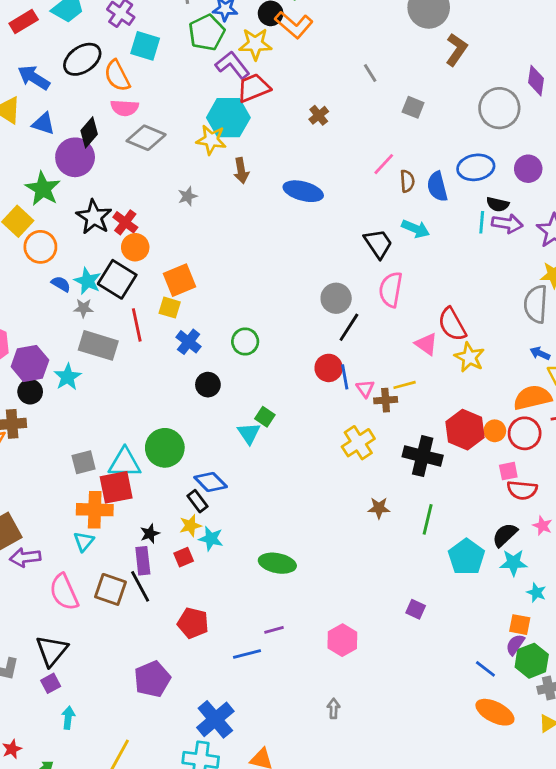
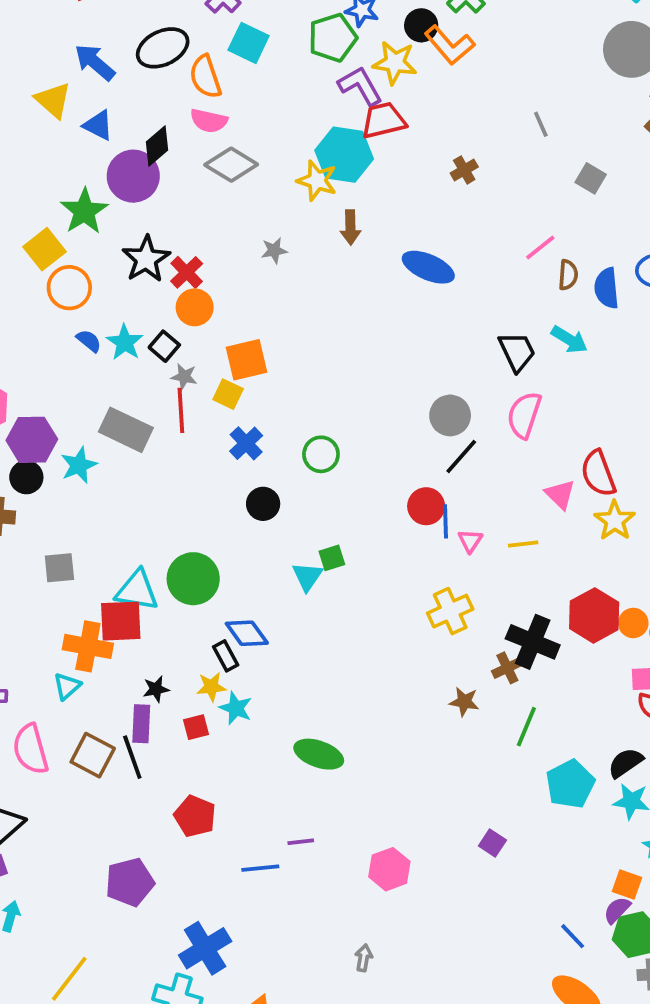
black square: (117, 279) -> (164, 346), size x0.6
gray star: (83, 308) -> (184, 377), moved
brown cross: (386, 400) -> (507, 668), moved, turned -30
green square: (265, 417) -> (332, 558), turned 30
gray square: (84, 462) -> (59, 568), moved

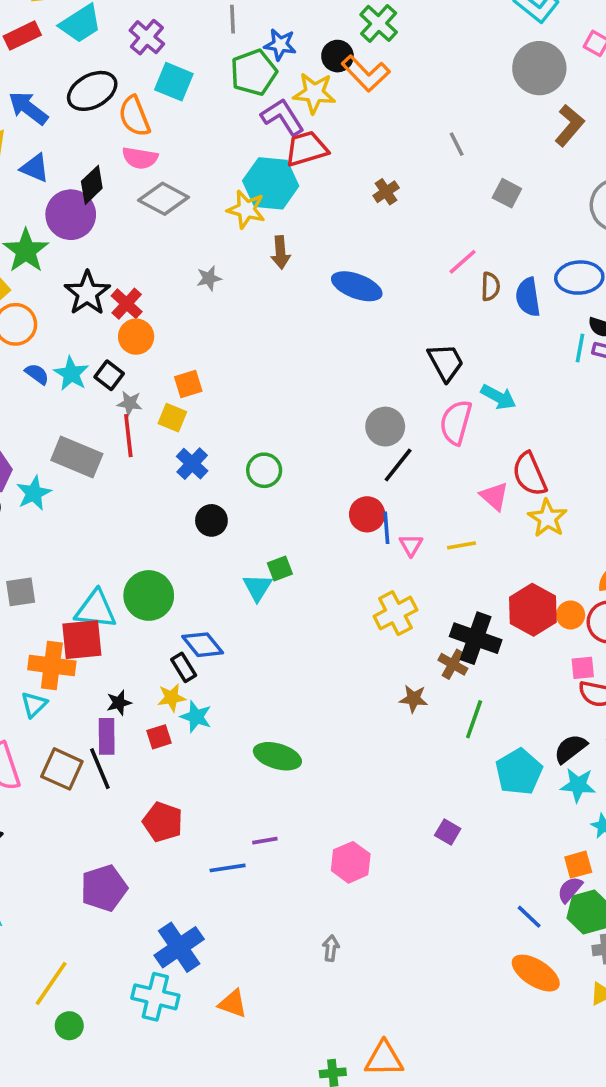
cyan arrow: (569, 340) -> (498, 397), moved
orange square: (247, 360) -> (188, 384), size x0.7
brown cross: (507, 668) -> (453, 664), turned -32
orange square: (627, 884) -> (578, 865), turned -32

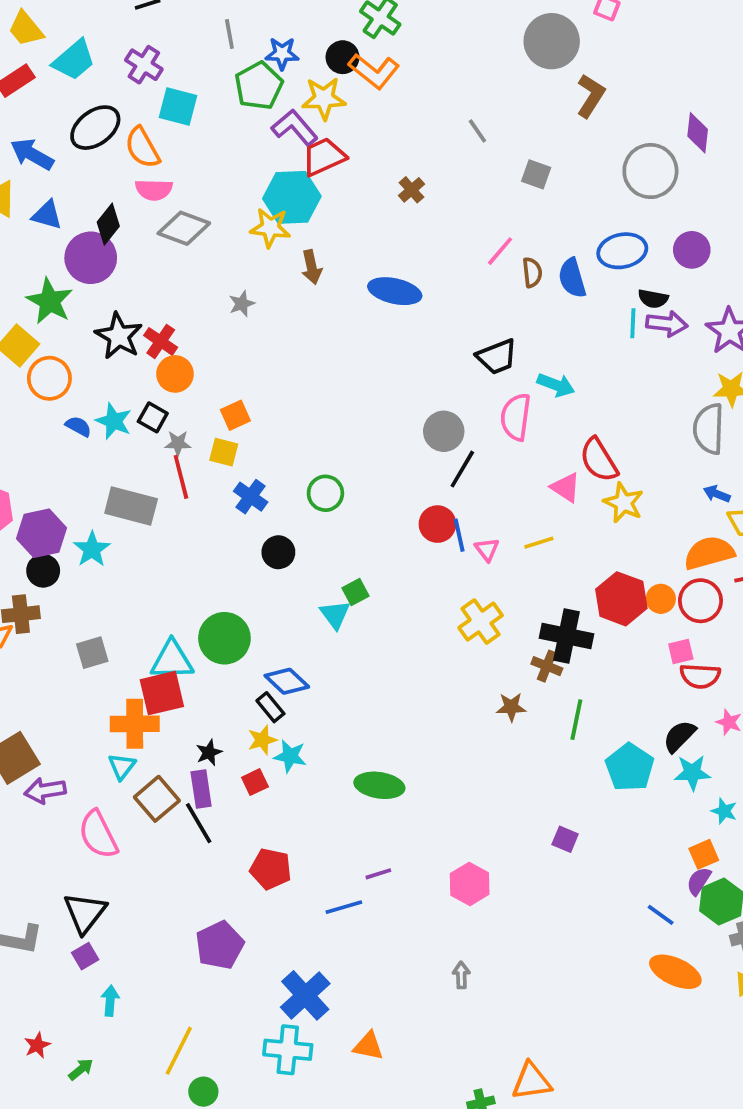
black trapezoid: (446, 362) -> (497, 357), turned 105
brown square: (62, 769) -> (157, 799), moved, turned 33

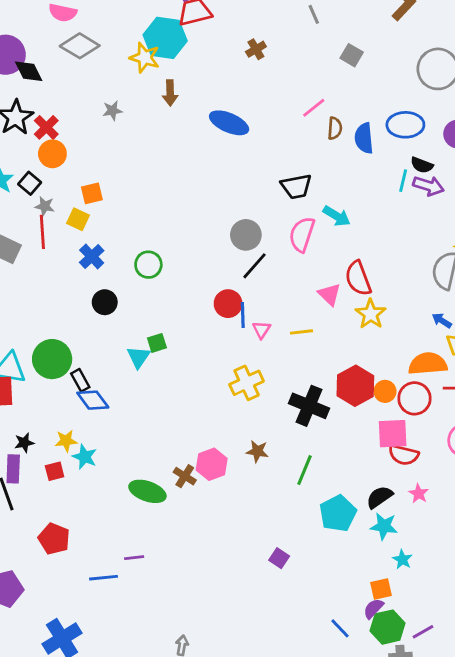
black diamond: (108, 224) -> (29, 71), moved, turned -76
pink square: (681, 651) -> (393, 434), size x1.6
brown cross: (547, 666) -> (185, 476), moved
black rectangle: (270, 707) -> (80, 380), moved
pink hexagon: (470, 884) -> (212, 464), moved

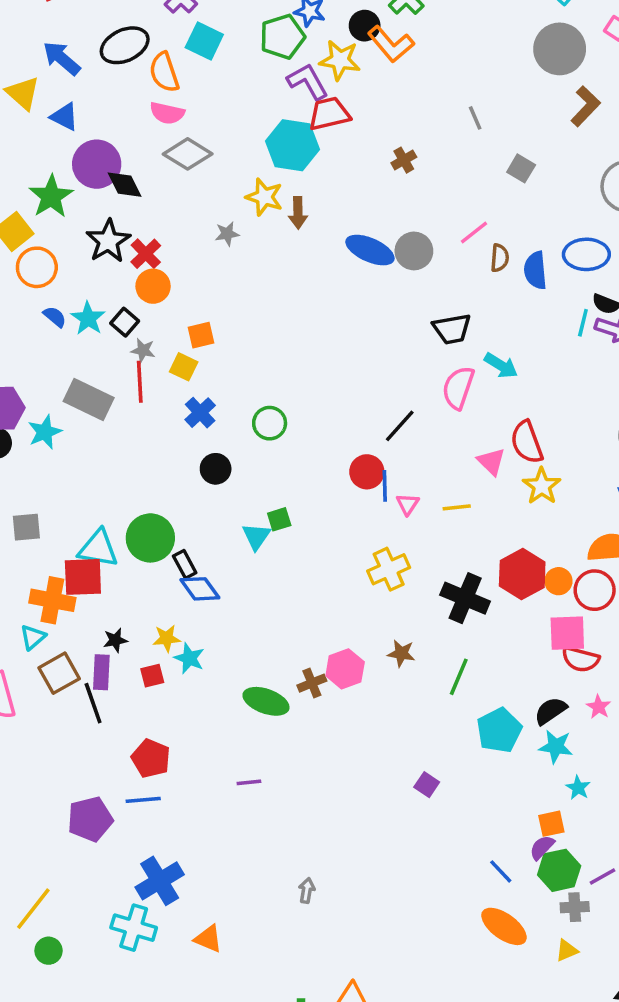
yellow star: (145, 58) -> (264, 197), moved
gray circle: (246, 235) -> (414, 251), moved
brown cross: (185, 476) -> (312, 683), turned 35
blue line: (104, 578) -> (143, 800), moved

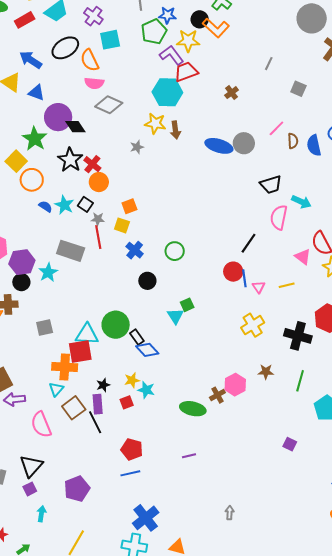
cyan square: (204, 41) -> (110, 40), turned -30
gray line: (475, 118) -> (269, 64), turned 56
purple pentagon: (90, 819) -> (77, 489), moved

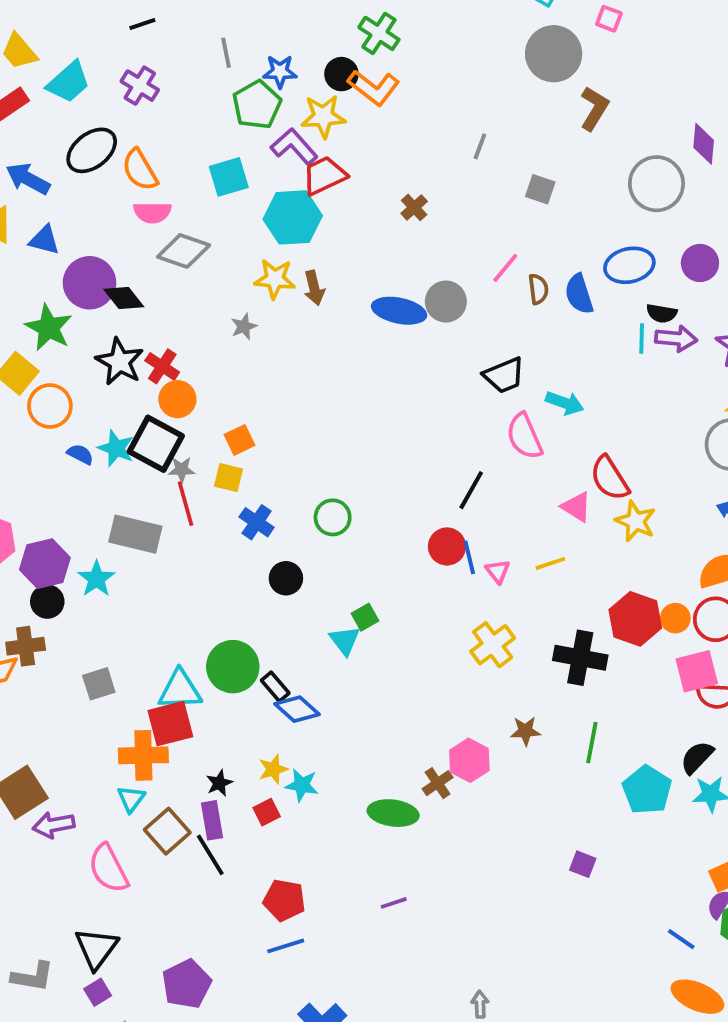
cyan square: (110, 40) -> (229, 177), moved
black square: (85, 204) -> (156, 444), size x1.8
pink semicircle: (279, 217) -> (524, 436), turned -30

